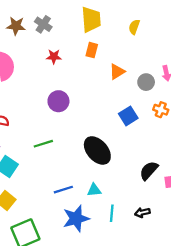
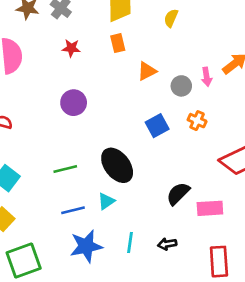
orange rectangle: (92, 50) -> (118, 43), turned -32
green line: (43, 144) -> (65, 169), moved
cyan triangle: (94, 190) -> (106, 201), moved, turned -32

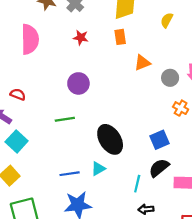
blue square: (157, 126) -> (160, 140), moved
green line: (65, 169) -> (65, 119), moved
cyan line: (130, 242) -> (137, 184), moved

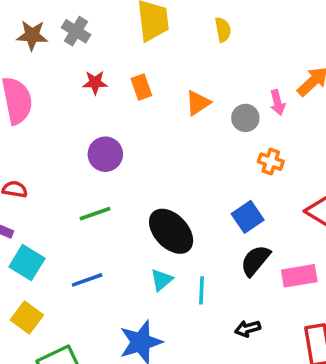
yellow semicircle: (167, 20) -> (223, 30), turned 152
orange rectangle: (120, 37) -> (141, 87), moved
blue line: (70, 174) -> (87, 280), moved
cyan line: (137, 184) -> (201, 290), moved

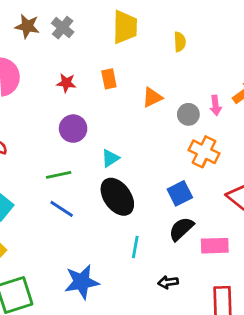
red star: (95, 83) -> (66, 83), moved
orange cross: (271, 162) -> (204, 152), size x1.5
blue line: (87, 280) -> (62, 209), moved, turned 45
cyan triangle: (161, 280) -> (110, 158), moved

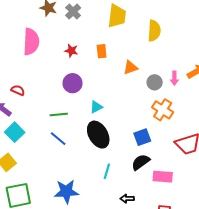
yellow semicircle: (180, 42) -> (154, 31), size x1.5

